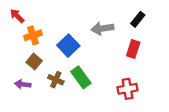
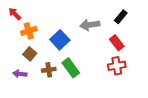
red rectangle: (133, 49) -> (117, 43), turned -56
brown cross: (56, 80) -> (49, 70), turned -32
red cross: (127, 89) -> (117, 66), moved

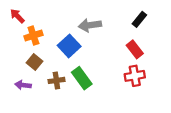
gray arrow: (90, 25) -> (90, 25), moved

